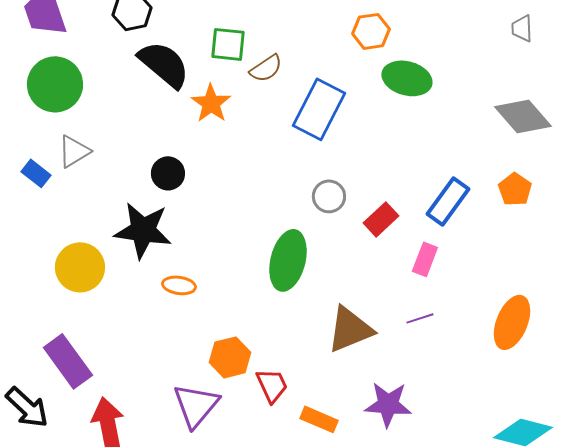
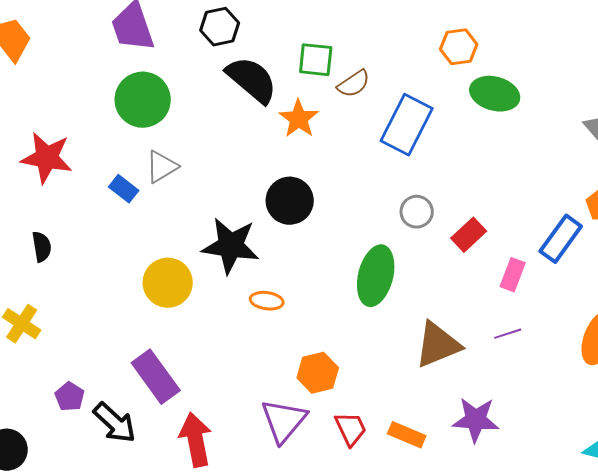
black circle: (168, 173) -> (290, 201), moved, size x1.4
blue rectangle: (448, 201) -> (561, 239), moved
red trapezoid: (272, 385) -> (351, 429), moved

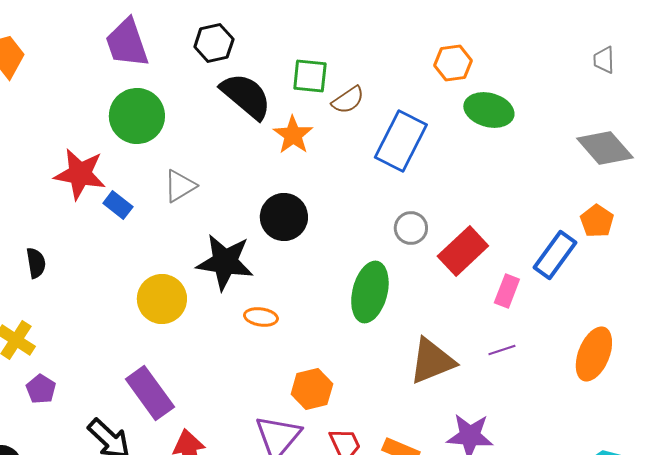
red star: (47, 158) -> (80, 174), moved
gray triangle: (162, 167) -> (180, 186), moved
red rectangle: (469, 235) -> (463, 251), size x1.4
purple pentagon: (70, 397) -> (41, 389), moved

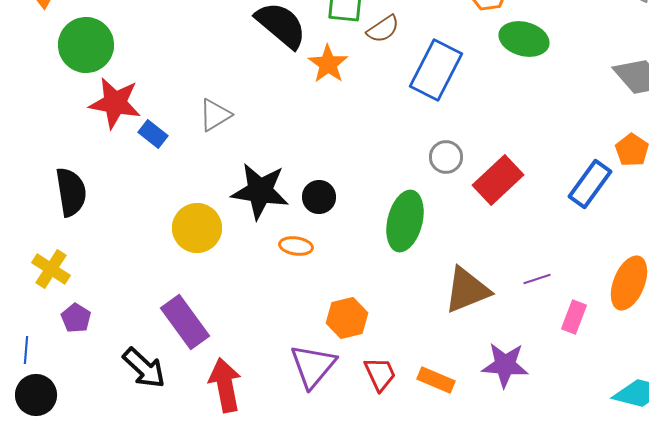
green circle: (137, 116) -> (86, 45), moved
black circle: (284, 217) -> (319, 197), moved, size x0.7
black semicircle: (36, 263) -> (71, 192), size x1.6
pink rectangle: (507, 291) -> (574, 317), moved

